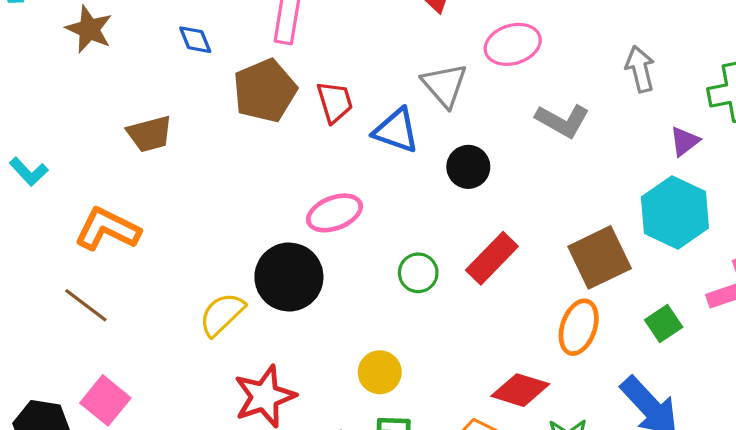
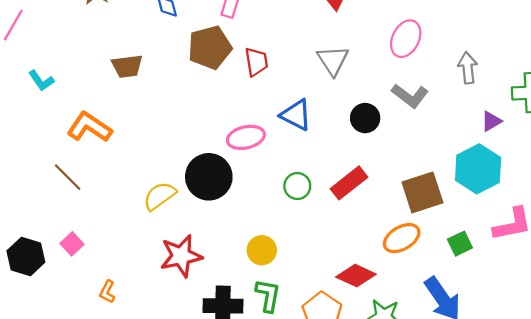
pink ellipse: (513, 44) -> (406, 39), moved, turned -54
blue triangle: (396, 131) -> (296, 115), moved
black circle: (468, 167) -> (365, 118), moved
orange ellipse: (579, 327) -> (402, 238), turned 33
pink square: (105, 400) -> (72, 244), size x0.7

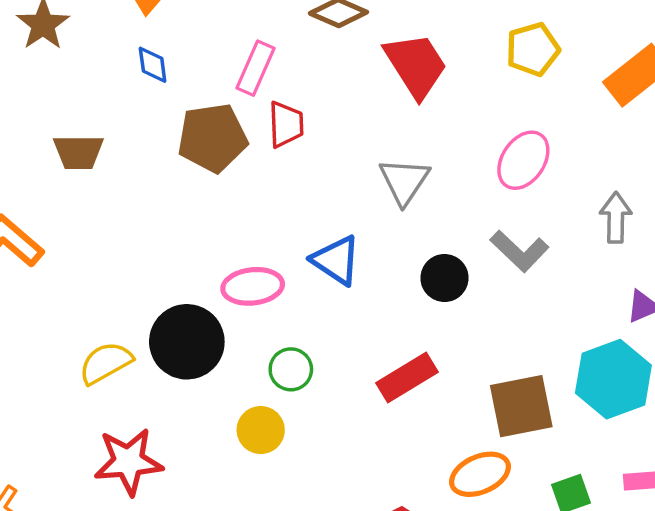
red trapezoid: (256, 62) -> (286, 124), moved
green circle: (297, 186) -> (291, 369), moved
yellow circle: (262, 250) -> (261, 430), moved

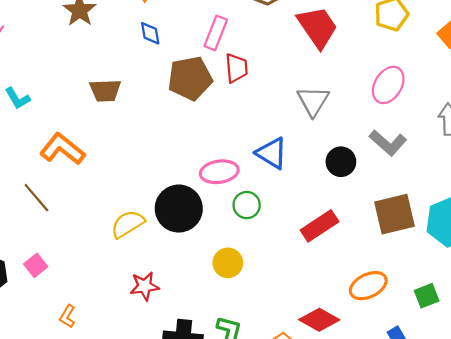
green circle: (291, 369) -> (247, 205), moved
brown square: (521, 406) -> (394, 214), moved
red star: (128, 462) -> (145, 286), size x0.7

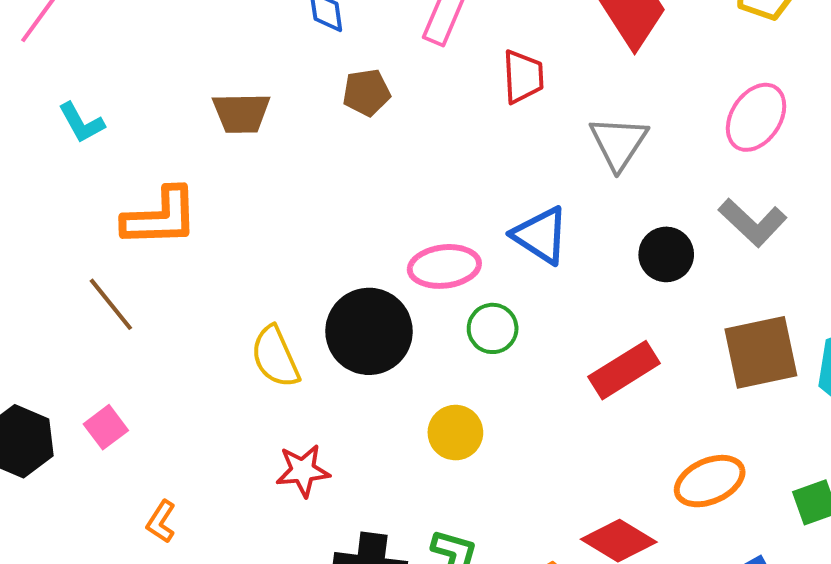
red trapezoid: (236, 68) -> (523, 77), moved
brown pentagon: (190, 78) -> (366, 92), moved, size x0.6
orange L-shape: (62, 149) -> (160, 217), turned 138
yellow semicircle: (128, 224) -> (275, 357), turned -84

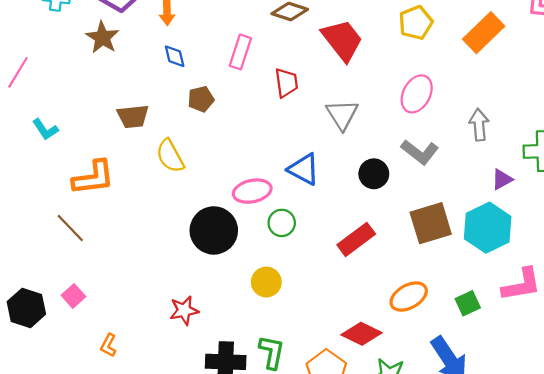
yellow semicircle: (275, 357) -> (170, 156), moved

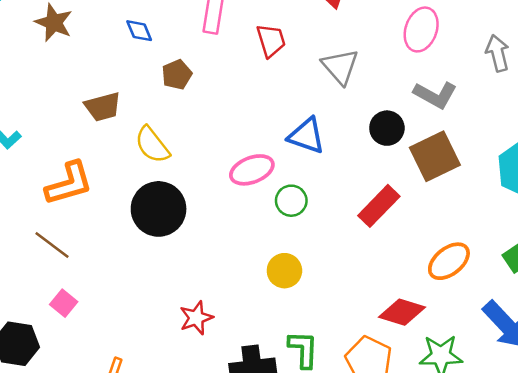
brown square: (431, 223) -> (435, 156), moved
black circle: (214, 230) -> (159, 209), moved
pink square: (73, 296) -> (64, 303), moved

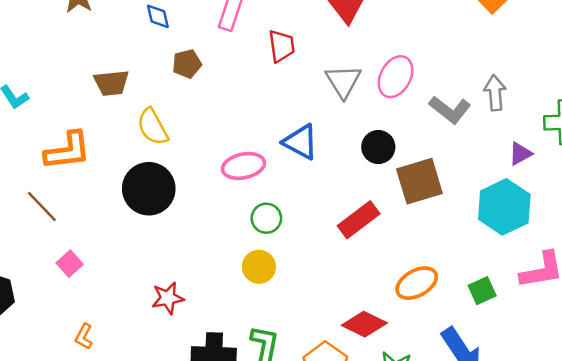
pink ellipse: (421, 29) -> (396, 77), moved
gray L-shape: (435, 95) -> (450, 110), moved
green circle: (291, 201) -> (266, 218), moved
pink square: (64, 303) -> (70, 264), moved

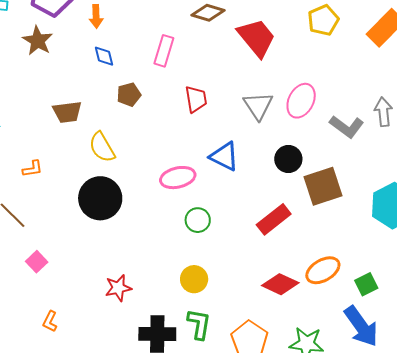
red trapezoid: (282, 46) -> (196, 99), moved
orange L-shape: (68, 151) -> (33, 169), size x0.5
yellow circle: (259, 267) -> (194, 279), moved
green square: (482, 291) -> (366, 284), moved
red diamond: (364, 324) -> (280, 284), moved

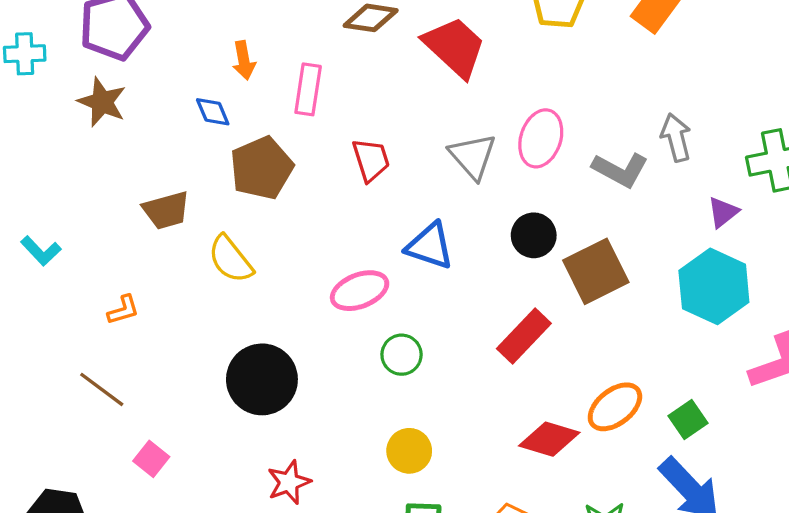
orange arrow: (96, 16) -> (244, 60), moved
brown pentagon: (129, 95) -> (262, 168), size x1.6
black circle: (100, 198) -> (262, 379), moved

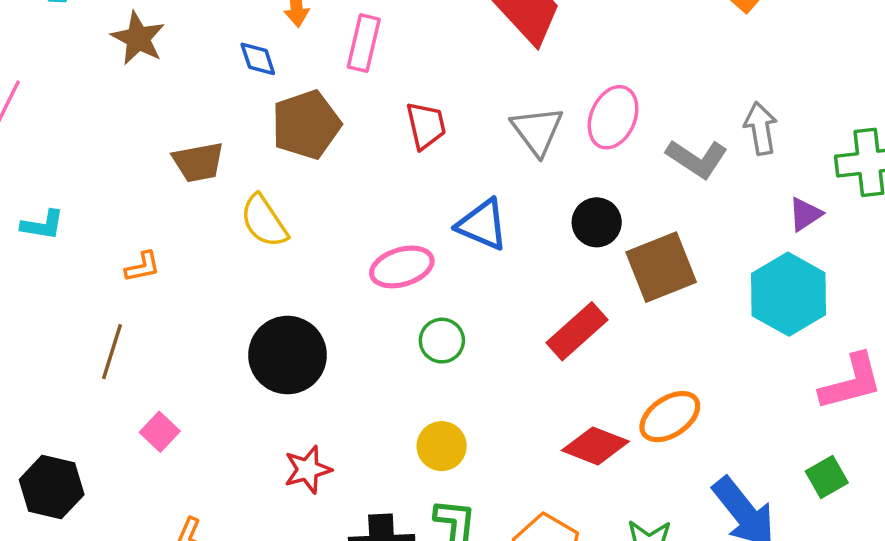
cyan L-shape: (41, 251) -> (43, 225), moved, turned -42
brown line: (102, 389) -> (112, 352), turned 66
green square: (688, 420) -> (827, 477), moved

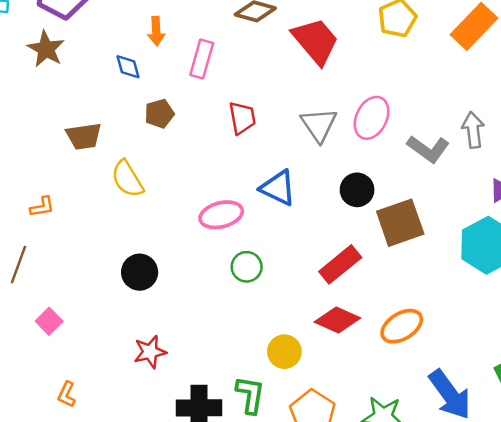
brown pentagon: (306, 125) -> (159, 114), size x0.6
black circle: (288, 355) -> (140, 272), size x0.7
yellow circle: (442, 446) -> (284, 352), moved
red diamond: (595, 446) -> (337, 320), moved

